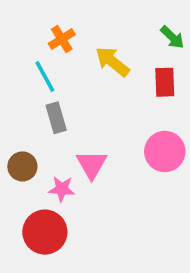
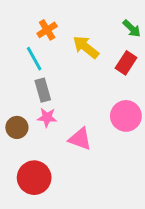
red rectangle: (165, 82) -> (126, 63), turned 35
pink triangle: (92, 165) -> (80, 139), moved, turned -40
pink star: (62, 189) -> (47, 117), moved

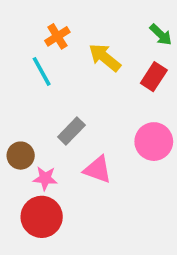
gray rectangle: (43, 90) -> (71, 131), moved, turned 60
pink star: (47, 117) -> (45, 178), moved

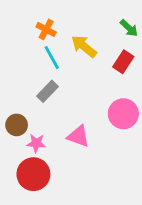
orange cross: (57, 36) -> (46, 29), turned -30
cyan line: (42, 71) -> (52, 58), moved
gray rectangle: (71, 131) -> (47, 91), moved

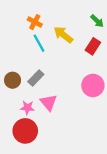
gray rectangle: (47, 91) -> (36, 78), moved
brown circle: (17, 125) -> (13, 80), moved
pink triangle: (78, 136) -> (48, 102), moved, turned 30

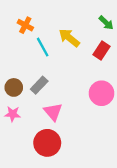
orange cross: (35, 22) -> (25, 25), moved
pink star: (27, 108) -> (13, 114), moved
red circle: (25, 131) -> (47, 143), moved

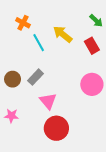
red rectangle: (102, 51) -> (92, 46), turned -63
pink star: (13, 114) -> (11, 116), moved
red circle: (47, 143) -> (56, 128), moved

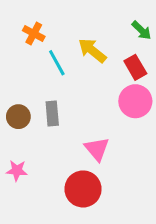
gray rectangle: (36, 77) -> (52, 114), turned -49
pink circle: (92, 84) -> (135, 101), moved
pink triangle: (48, 101) -> (97, 149), moved

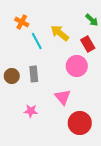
pink circle: (135, 101) -> (77, 66), moved
pink star: (17, 171) -> (31, 111), moved
red circle: (83, 189) -> (80, 123), moved

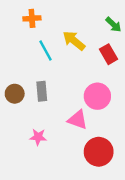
orange cross: (22, 22) -> (32, 18), moved, turned -32
pink circle: (77, 66) -> (97, 96), moved
pink triangle: (63, 97) -> (78, 120), turned -30

